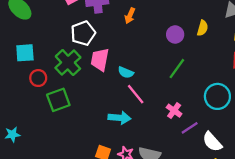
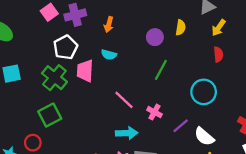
cyan semicircle: (126, 72) -> (109, 55), moved
red circle: (38, 78) -> (33, 143), moved
pink cross: (174, 111) -> (154, 112), moved
cyan arrow: (119, 118) -> (127, 133), moved

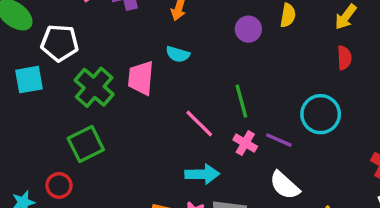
white pentagon: (66, 47) -> (60, 43), moved, turned 30
green line: (161, 70) -> (241, 101), moved, turned -45
purple line: (181, 126) -> (279, 140), moved, turned 63
white semicircle: (204, 137) -> (285, 185), moved

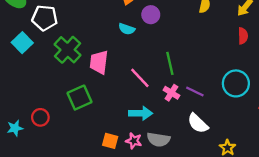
purple circle: (248, 29) -> (151, 15), moved
pink trapezoid: (141, 78) -> (99, 62), moved
cyan square: (29, 80) -> (22, 43), turned -36
cyan circle: (321, 114) -> (236, 83), moved
green square: (86, 144) -> (79, 98), moved

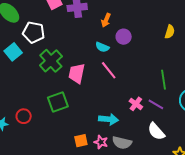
green line: (170, 63) -> (164, 80), moved
pink line: (140, 78) -> (109, 70), moved
orange square: (110, 141) -> (81, 141), turned -32

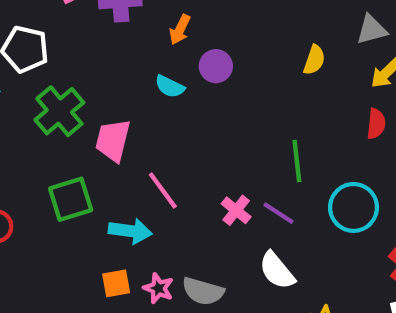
pink line: (109, 70) -> (163, 190), moved
cyan arrow: (109, 119) -> (130, 231), moved

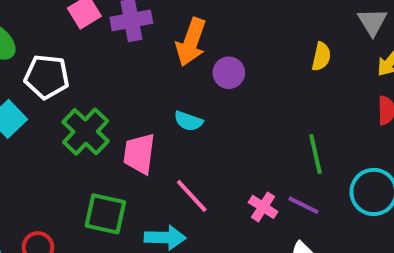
orange arrow: (180, 30) -> (191, 42), size x1.6
gray triangle: (372, 30) -> (372, 22), turned -40
cyan semicircle: (170, 87) -> (188, 121), moved
green square: (71, 199) -> (105, 214), turned 36

